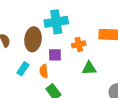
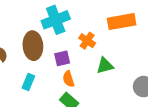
orange cross: (79, 44) -> (87, 41), turned -32
orange semicircle: (44, 71) -> (69, 79), moved

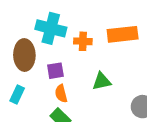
cyan cross: (56, 20) -> (51, 28), turned 32
orange cross: (87, 41) -> (83, 41), moved, turned -35

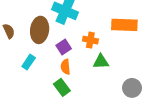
orange cross: (83, 41) -> (90, 40), moved
purple square: (55, 71) -> (64, 47), turned -32

